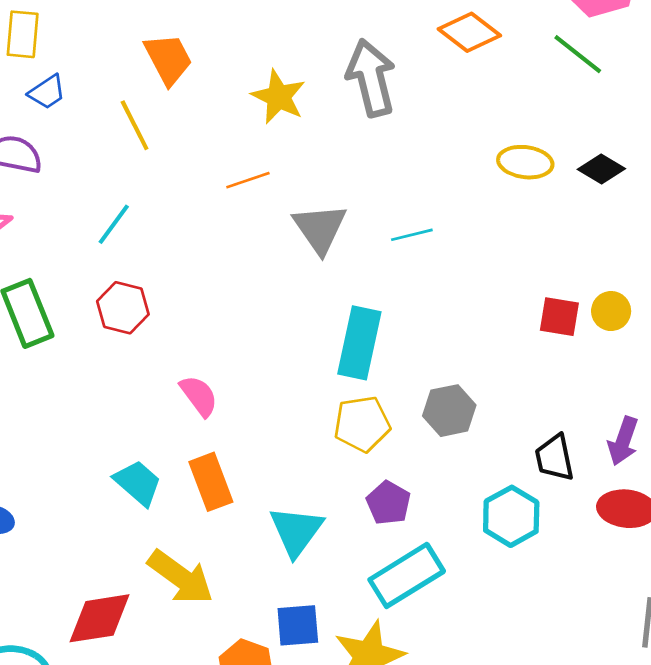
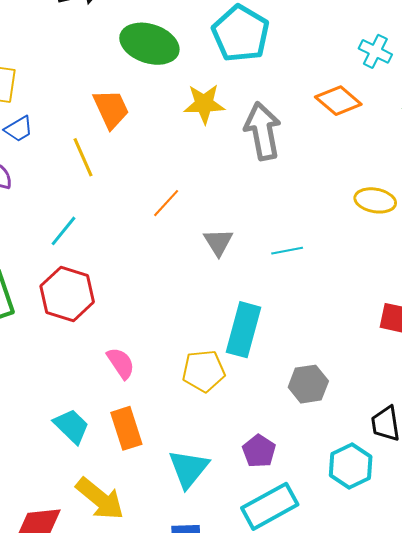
yellow star: (279, 97) -> (204, 104), moved, turned -30
orange line: (248, 180) -> (166, 203), turned -32
gray triangle: (320, 228) -> (218, 242), size x0.7
red hexagon: (123, 308) -> (67, 294), size x1.4
yellow pentagon: (362, 424) -> (204, 371), moved

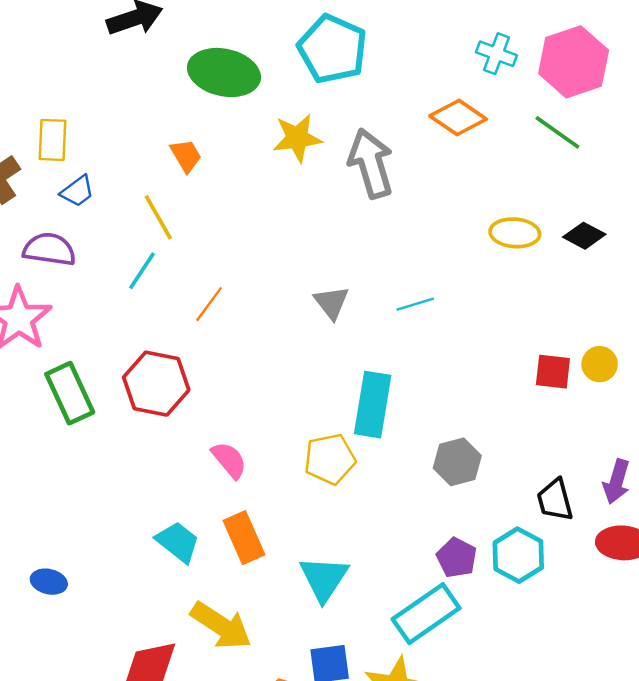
orange trapezoid: (111, 109) -> (186, 156), size x0.7
orange line: (166, 203) -> (209, 304), moved
cyan line: (63, 231) -> (142, 271), moved
purple pentagon: (259, 451) -> (457, 558), moved

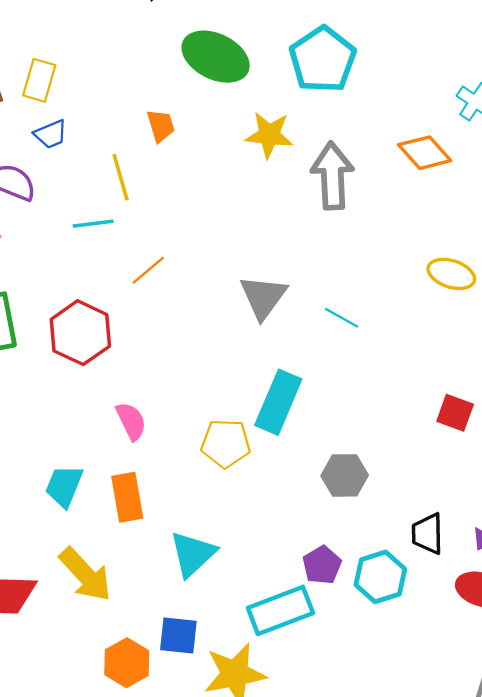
cyan line: (142, 271) -> (93, 224), turned 36
gray triangle: (331, 303) -> (263, 297), size x1.4
cyan line: (415, 304) -> (342, 318), turned 32
cyan trapezoid: (178, 542) -> (64, 486), turned -120

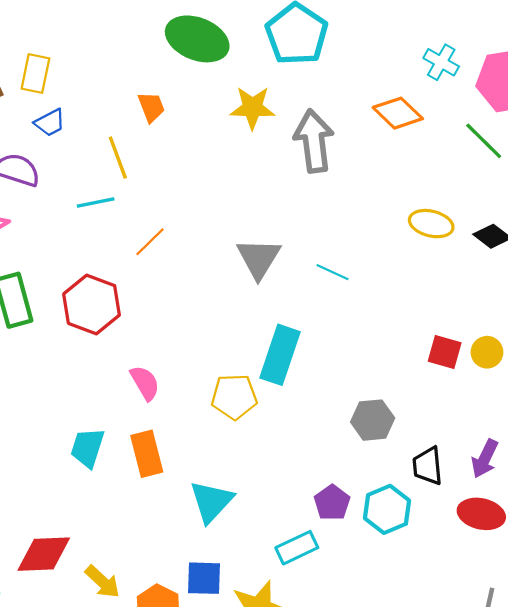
gray hexagon: (345, 475) -> (373, 420), moved
yellow arrow: (85, 575) -> (102, 582), moved, size x0.7
cyan rectangle: (280, 610) -> (297, 548), size x0.7

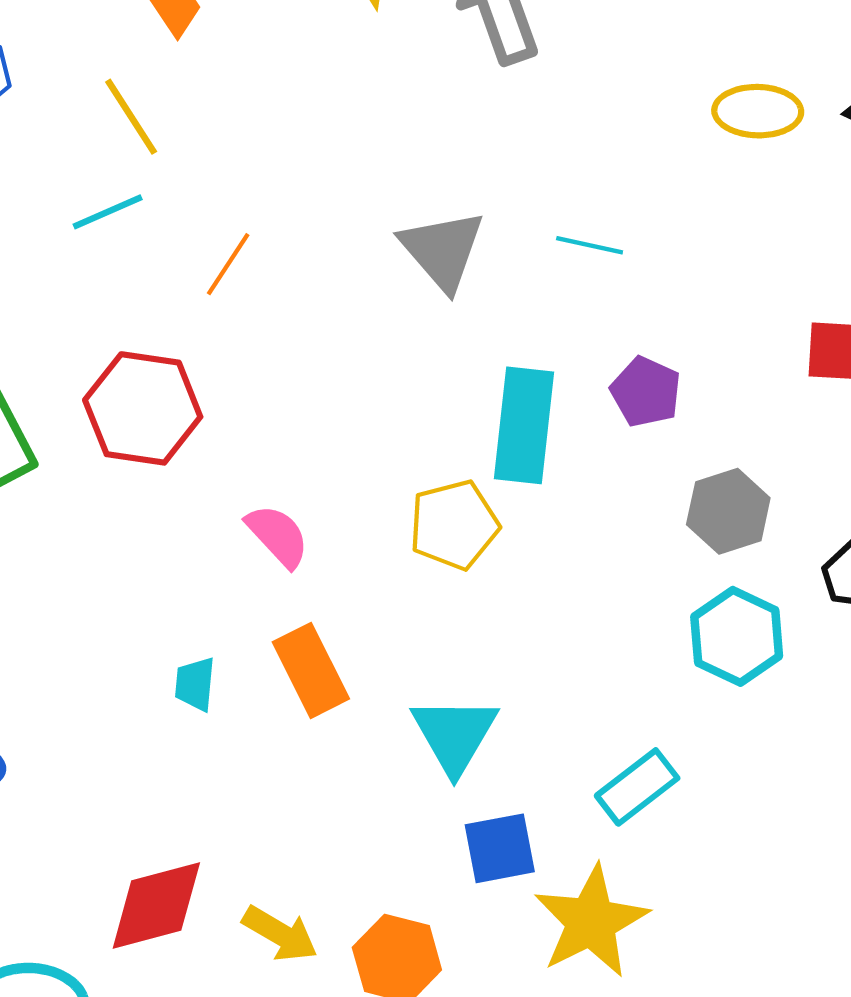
cyan trapezoid: (87, 448) -> (195, 684), size x0.7
purple pentagon: (332, 503) -> (646, 392), moved
cyan hexagon: (387, 509) -> (737, 636), moved
blue square: (204, 578) -> (500, 848), moved

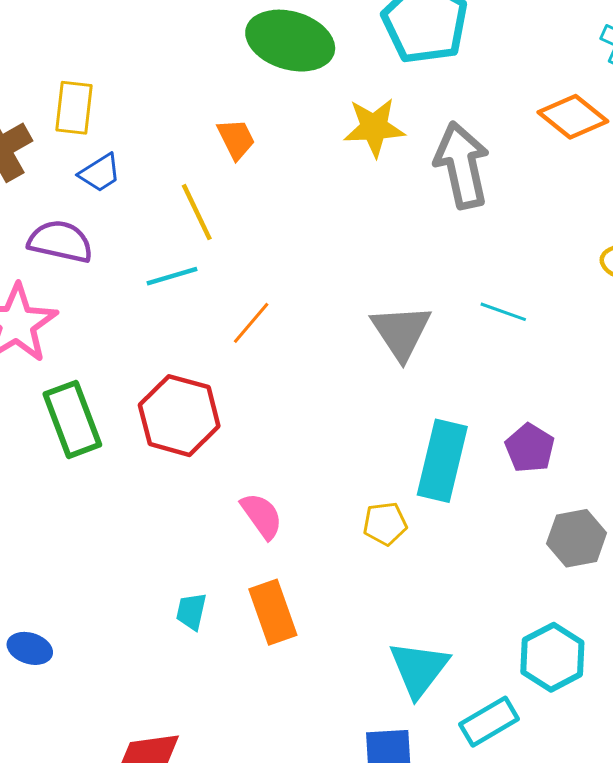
cyan line: (590, 245) -> (503, 312), moved
yellow pentagon: (454, 525) -> (385, 524), size x0.7
cyan hexagon: (737, 636) -> (552, 657), moved
cyan triangle: (454, 735) -> (419, 669), moved

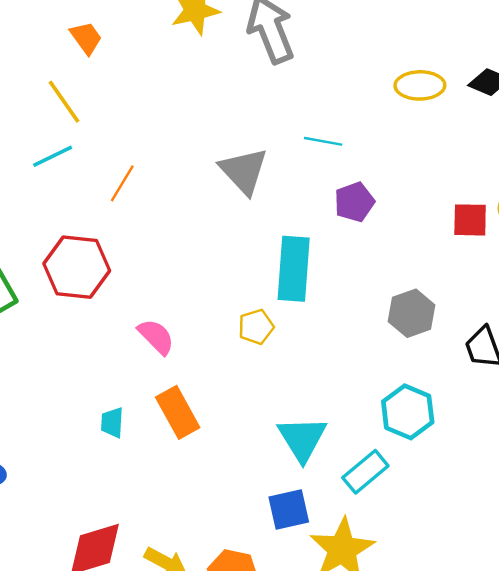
purple pentagon: (530, 448) -> (354, 202), moved, turned 30

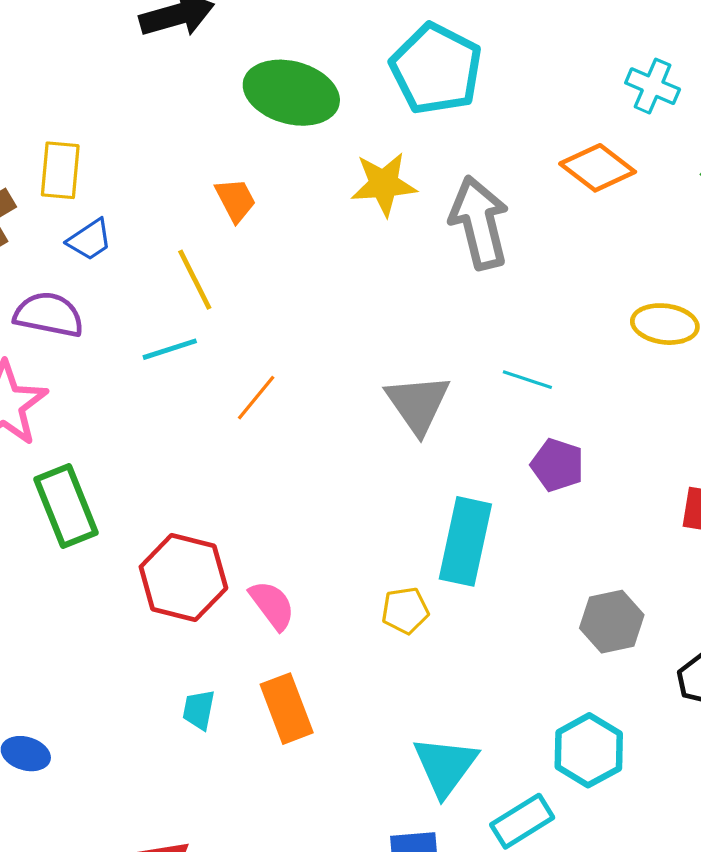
purple pentagon: (354, 202) -> (557, 465), turned 30
red hexagon: (77, 267) -> (183, 577), moved

